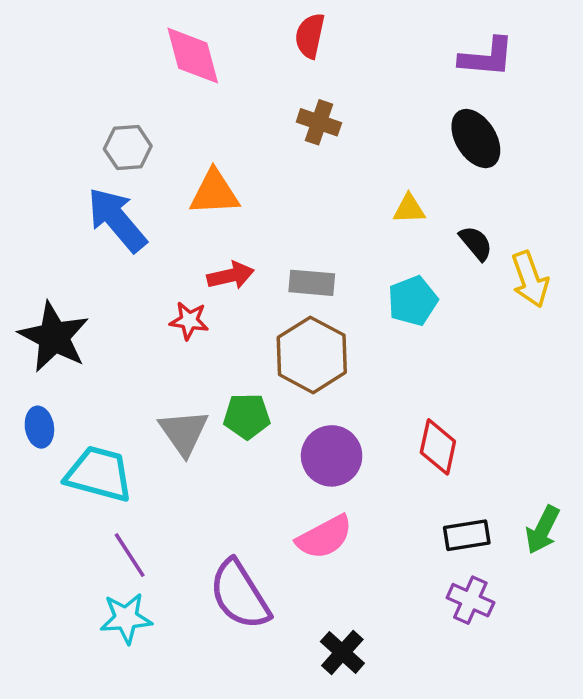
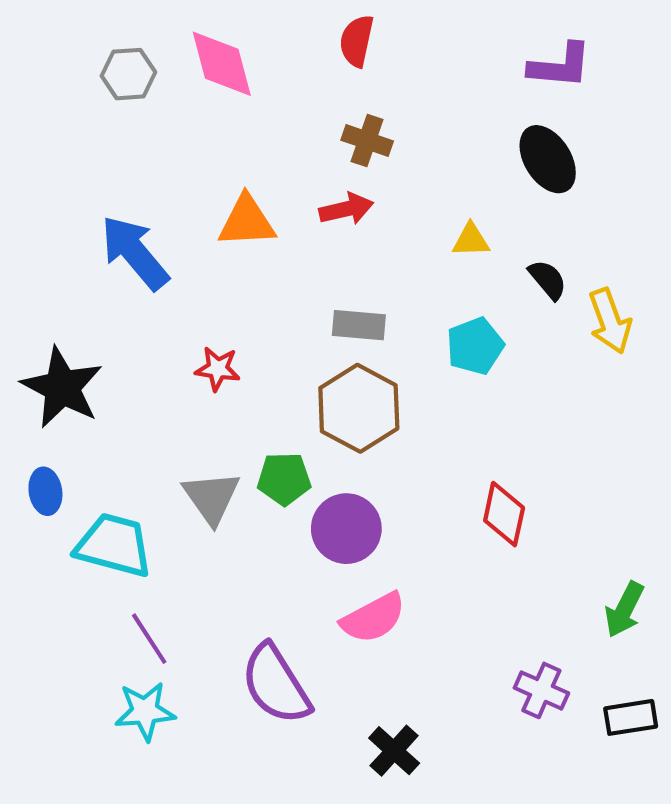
gray hexagon: (128, 148) -> (128, 74), moved
red arrow: (231, 276) -> (346, 209), moved
purple circle: (332, 456) -> (346, 529), moved
black rectangle: (467, 535) -> (631, 717), moved

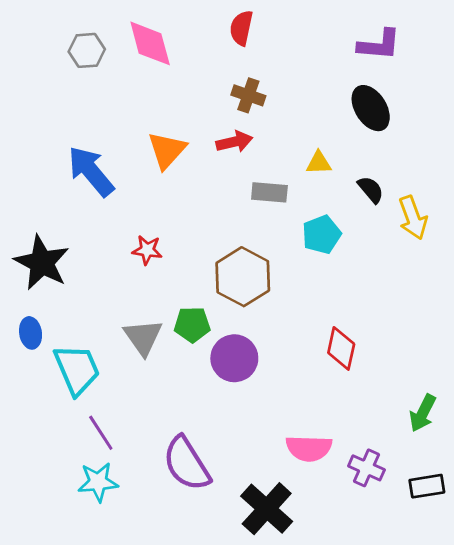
orange triangle: (247, 221) -> (167, 150), turned -45
gray rectangle: (359, 325) -> (269, 192), moved
cyan trapezoid: (114, 545) -> (77, 369), turned 52
pink semicircle: (373, 618) -> (309, 448), moved, turned 30
black cross: (394, 751) -> (267, 509), size x1.5

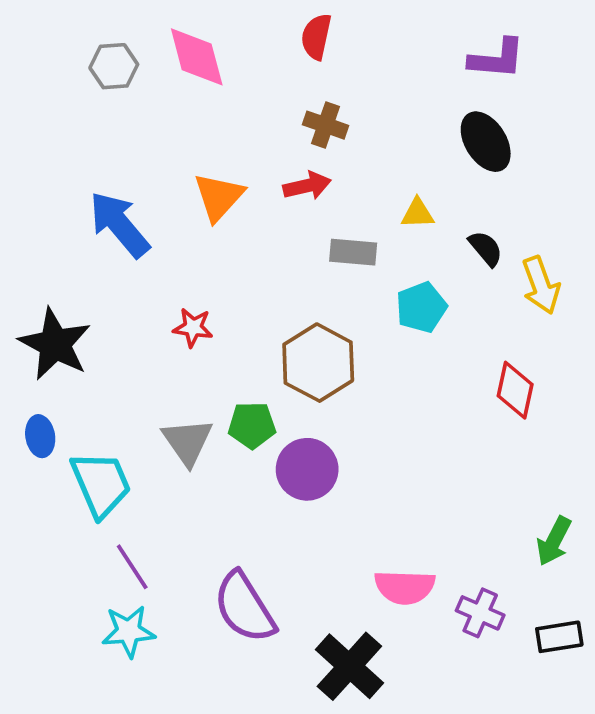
red diamond: (341, 348) -> (515, 390), moved

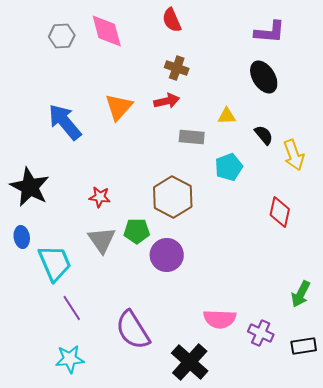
red semicircle: (316, 37) -> (172, 20), turned -35
red star: (193, 328) -> (100, 197), moved
cyan star: (129, 631) -> (70, 359), moved

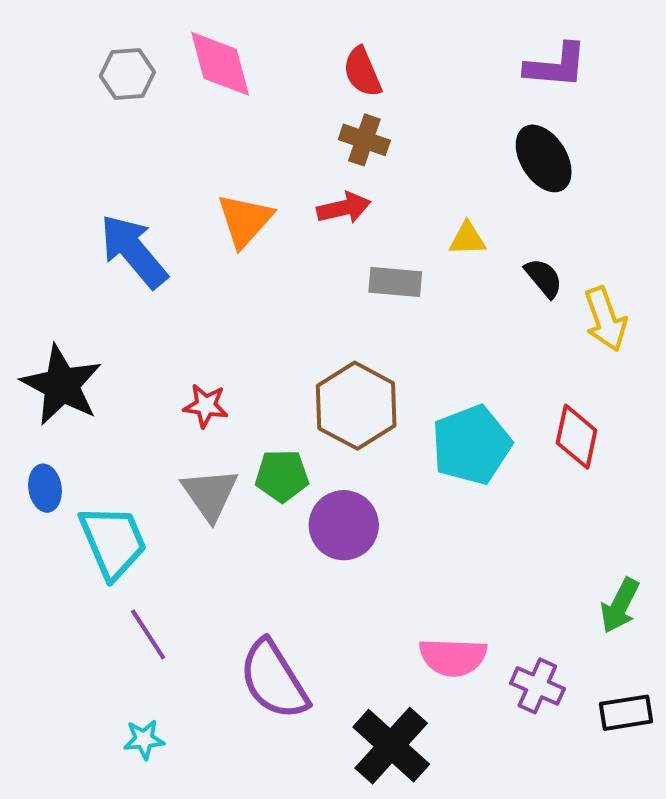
red semicircle: (172, 20) -> (362, 72), moved
cyan pentagon: (229, 167) -> (471, 445), moved, size x1.4
cyan star: (70, 359) -> (144, 739), size x0.7

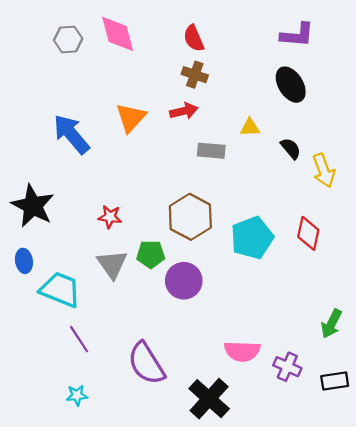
cyan trapezoid: (113, 542) -> (60, 290), turned -45

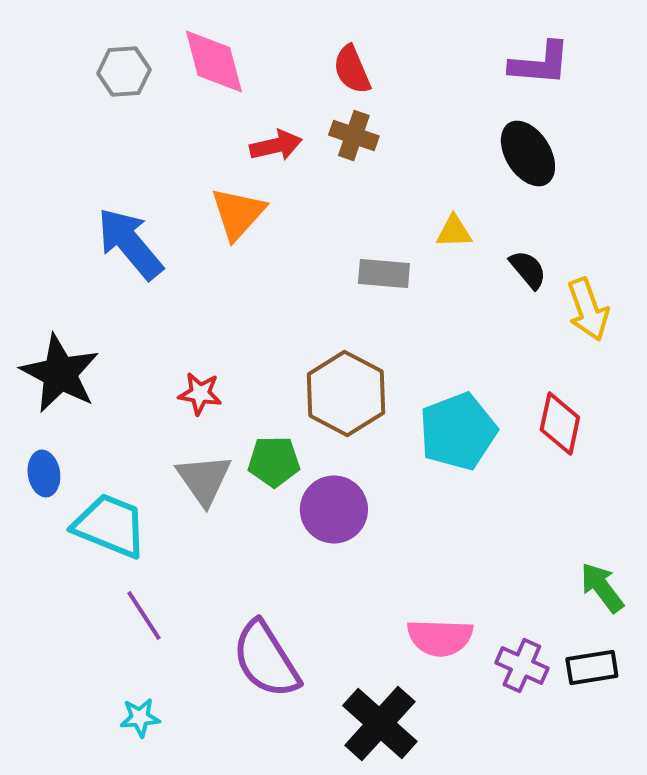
red arrow: (184, 111) -> (276, 146), moved
green arrow: (331, 324) -> (602, 588), turned 116
black rectangle: (335, 381) -> (592, 668), moved

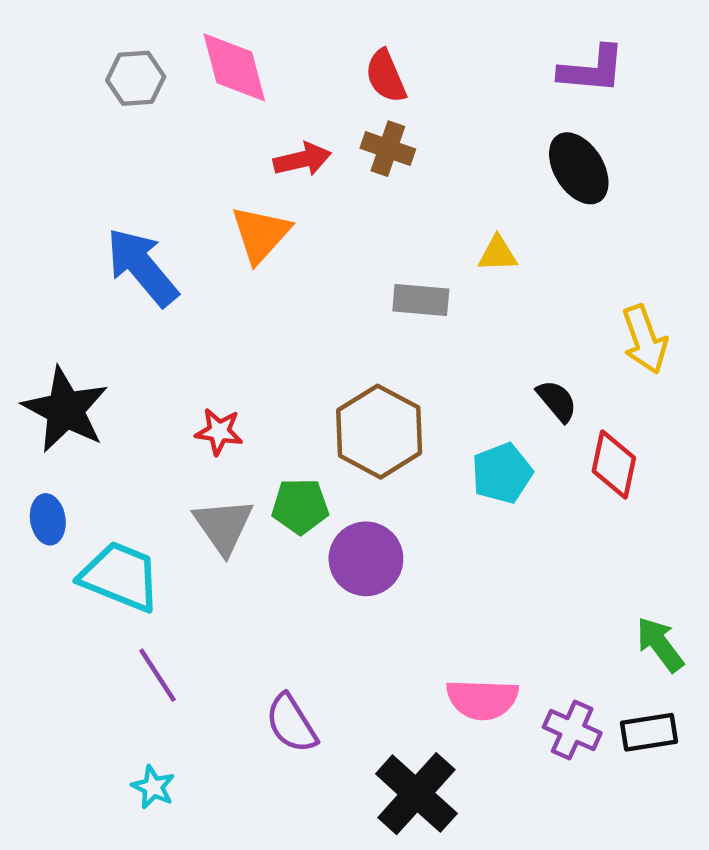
black semicircle: (528, 270) -> (557, 401), moved
cyan pentagon: (458, 432) -> (502, 473), size x0.7
purple semicircle: (266, 660) -> (291, 723), size x0.7
cyan star: (140, 718) -> (153, 787), turned 30

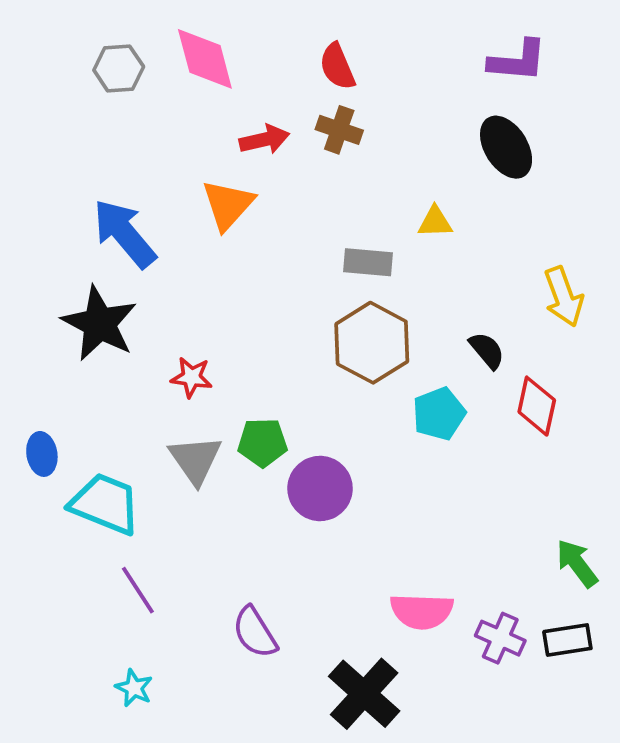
black star: (65, 410) -> (99, 324), moved
brown hexagon: (379, 432) -> (372, 343), moved

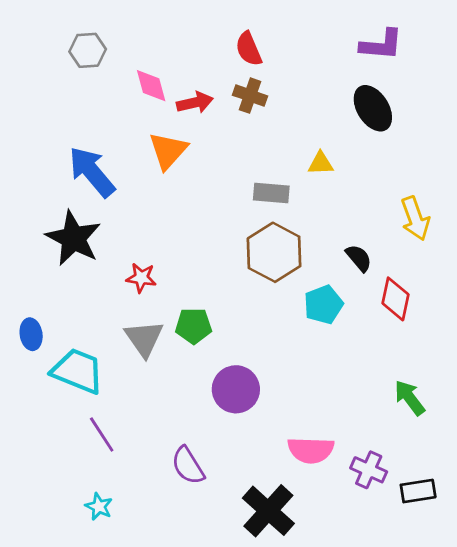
pink diamond: (205, 59) -> (151, 86), moved, size x0.7
purple circle: (320, 488) -> (236, 389), moved
green arrow: (577, 563) -> (410, 398), moved
black rectangle: (567, 640) -> (418, 491), moved

